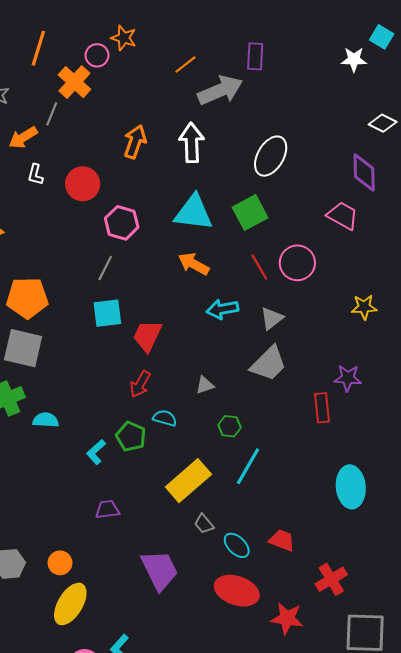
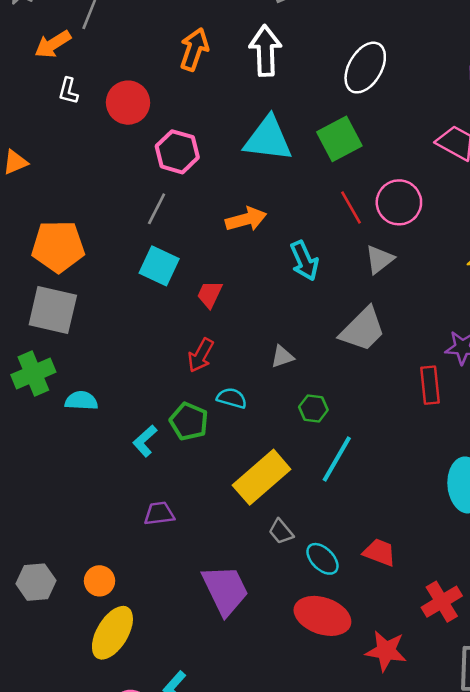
orange arrow: (194, 264) -> (246, 219), moved, turned 136
cyan arrow: (222, 309) -> (304, 261), turned -104
cyan square: (107, 313) -> (159, 266), turned 32
gray triangle: (272, 318) -> (379, 259), moved
red trapezoid: (147, 336) -> (210, 294), size x0.7

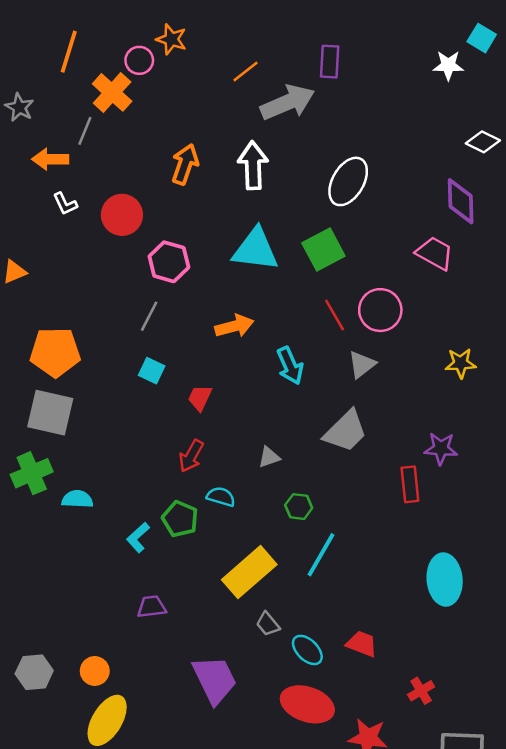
orange arrow: (53, 44) -> (50, 159), turned 32
white L-shape: (68, 91) -> (65, 204), turned -40
cyan square: (159, 266) -> (152, 371), size x0.7
red cross: (442, 602) -> (421, 691), size x0.7

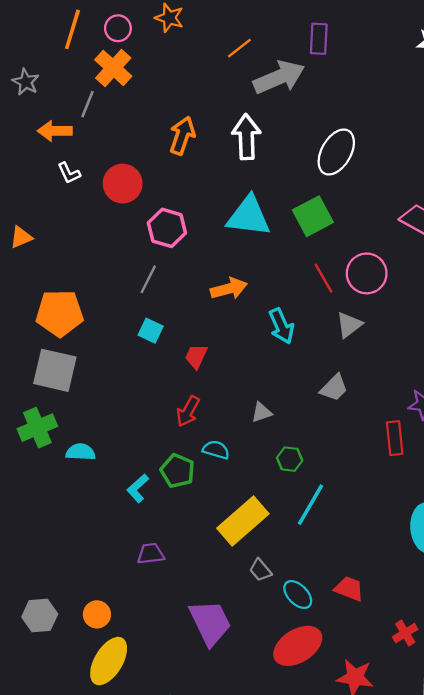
pink circle: (139, 60) -> (118, 28), moved
gray trapezoid: (346, 431) -> (334, 388), size x0.7
red ellipse: (307, 704) -> (298, 646), turned -51

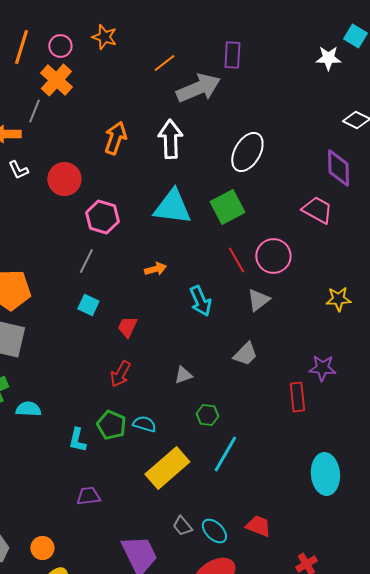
orange arrow: (229, 289) -> (155, 269), size x0.7
cyan semicircle: (216, 450) -> (144, 424), moved
cyan L-shape: (138, 488) -> (77, 440), turned -35
gray trapezoid: (260, 570) -> (182, 526), moved

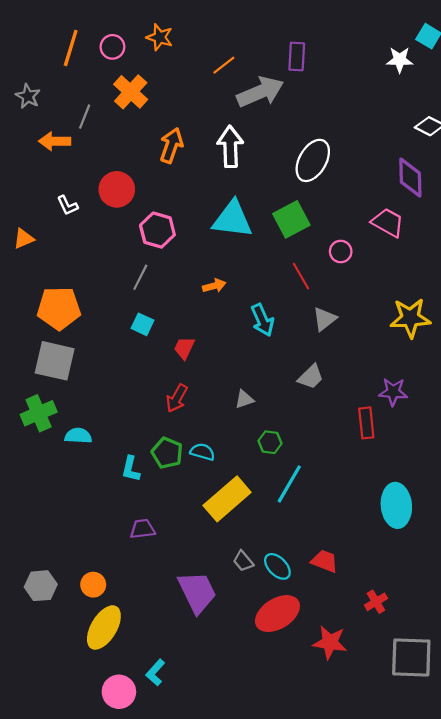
orange cross: (56, 80) -> (131, 92), moved
white L-shape: (18, 170) -> (67, 205), moved
pink circle: (273, 256) -> (341, 252), moved, size x0.6
yellow star: (338, 299) -> (410, 318), size x1.5

